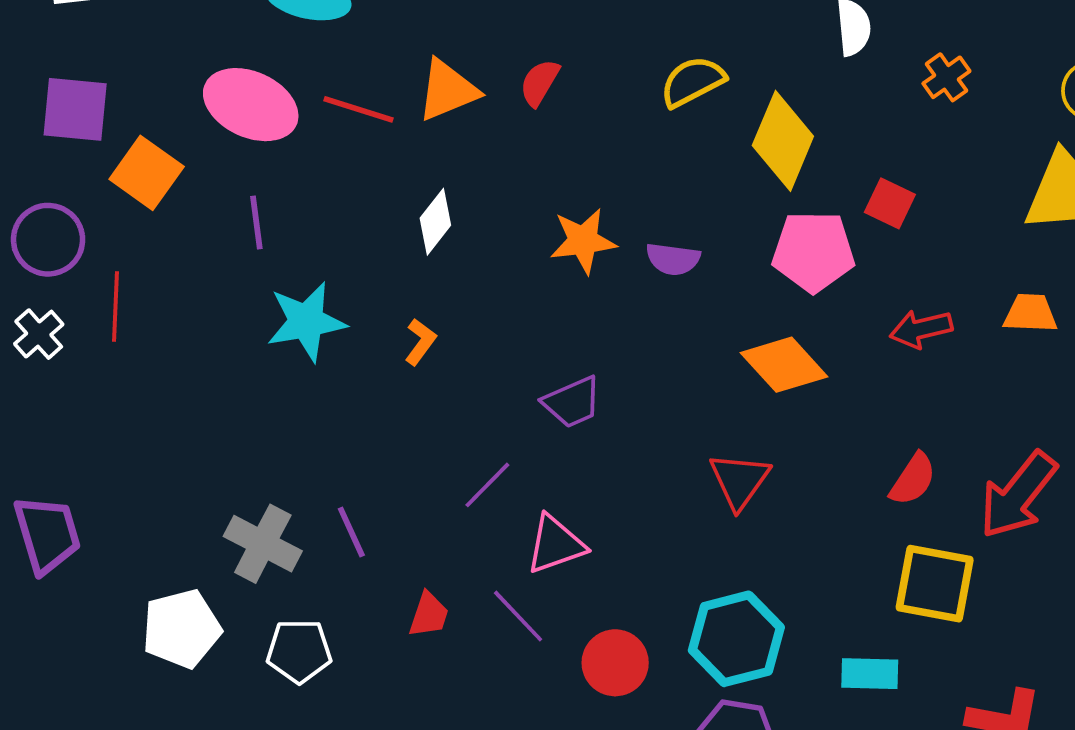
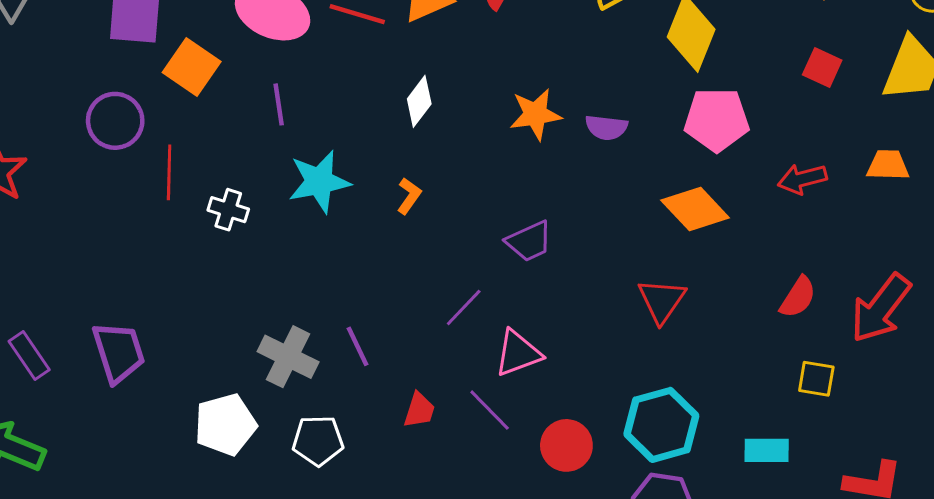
red square: (890, 203) -> (822, 67), moved
white cross: (39, 334) -> (228, 210), moved, turned -30
yellow square: (935, 584) -> (816, 379), size x0.6

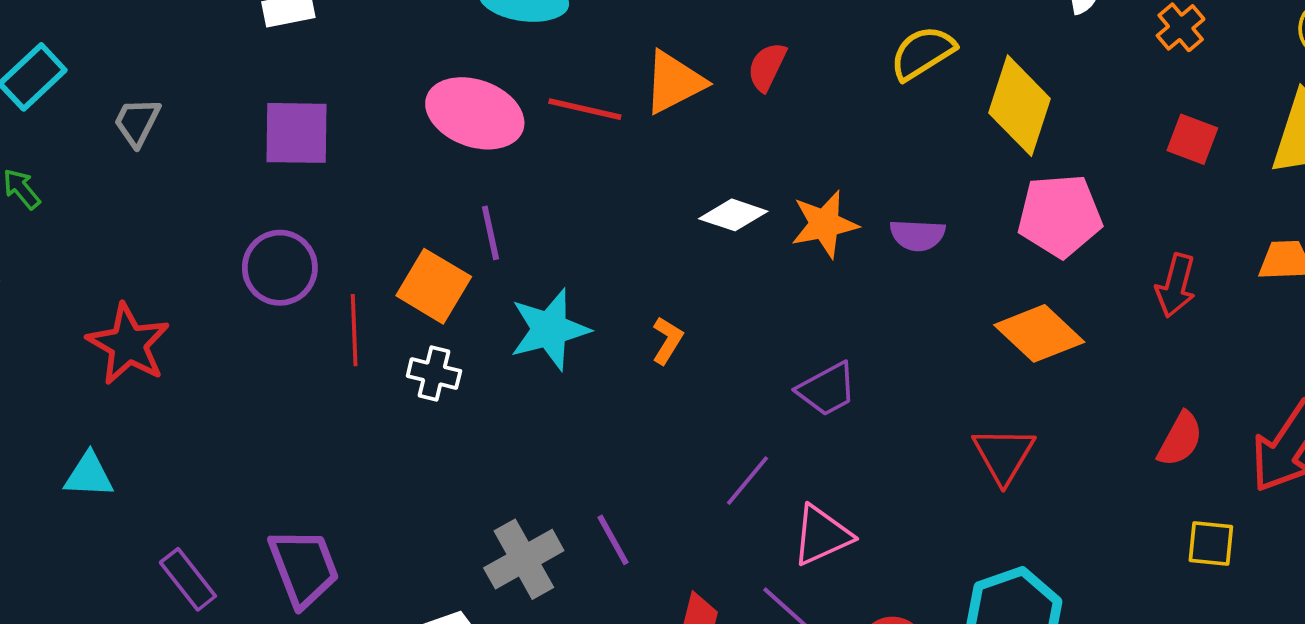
orange square: (192, 67) -> (434, 286), moved
white diamond: (419, 101) -> (733, 215), moved, turned 75
red arrow: (802, 179) -> (1176, 285), turned -57
gray cross: (288, 357) -> (524, 559), turned 38

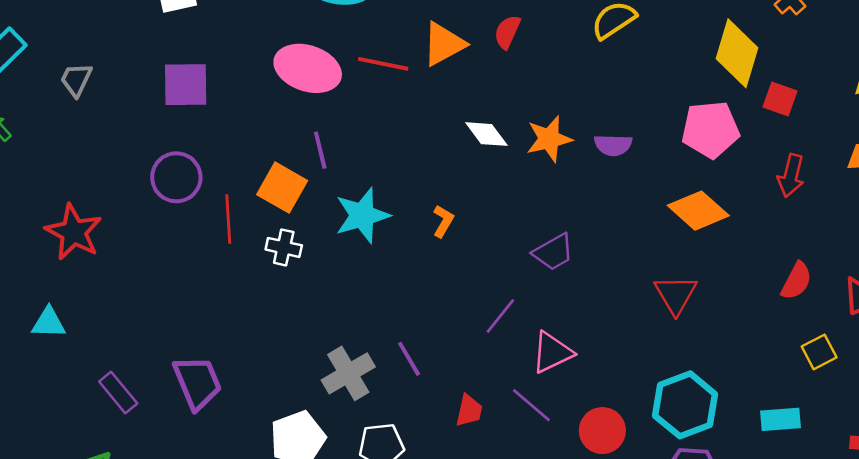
yellow diamond: (1020, 106) -> (737, 53), moved
red square: (1192, 139) -> (780, 99), moved
white diamond: (733, 215) -> (487, 134), turned 36
yellow square: (1211, 543) -> (819, 352), turned -32

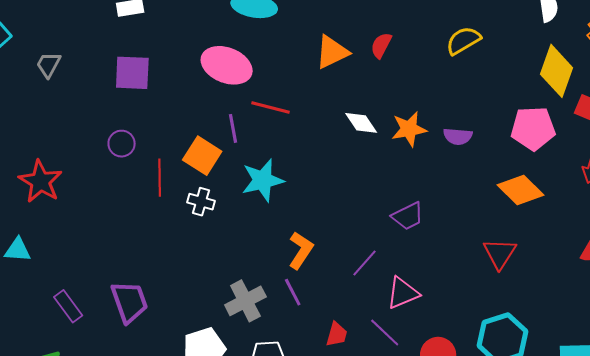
red line: (383, 64) -> (270, 107), moved
purple circle: (176, 177) -> (122, 144), size x0.7
orange L-shape: (443, 221) -> (301, 250), moved, size x1.5

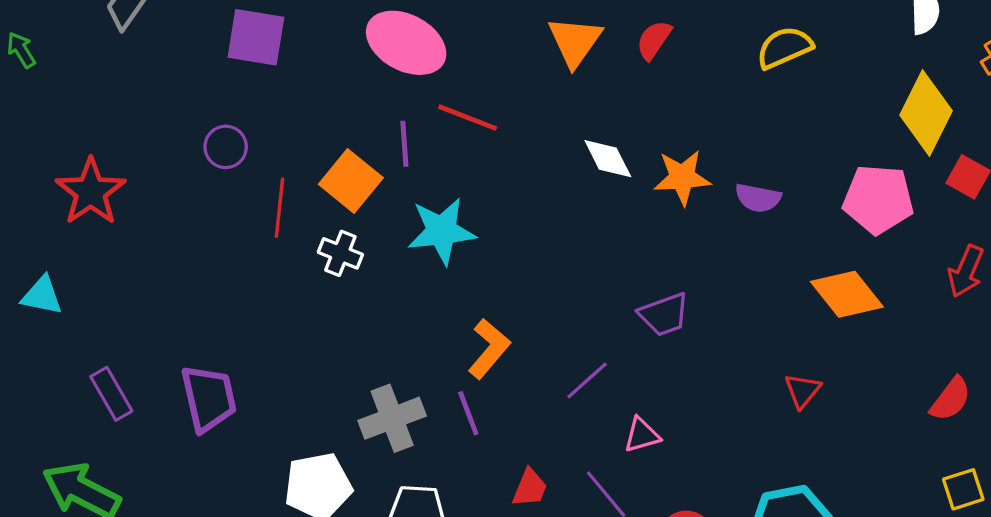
orange triangle: (332, 52) -> (575, 41), turned -36
red triangle: (500, 254) -> (802, 391), size x0.7
pink triangle: (403, 293) -> (642, 435), size x0.7

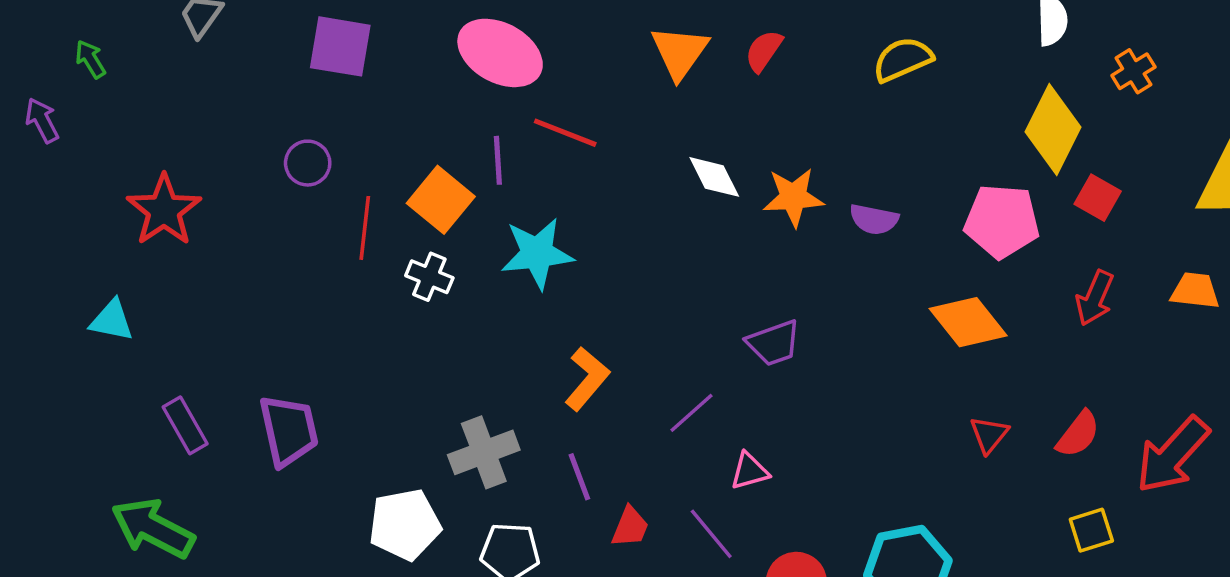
red triangle: (802, 391) -> (989, 435), moved
purple line: (468, 413) -> (579, 477), moved

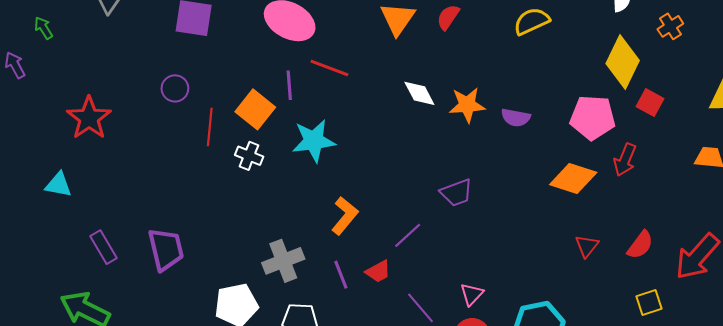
red arrow: (1095, 298) -> (625, 160), moved
orange diamond: (968, 322) -> (573, 179), turned -33
pink triangle: (749, 471) -> (472, 294), moved, turned -30
red trapezoid: (630, 527) -> (378, 271), moved, turned 40

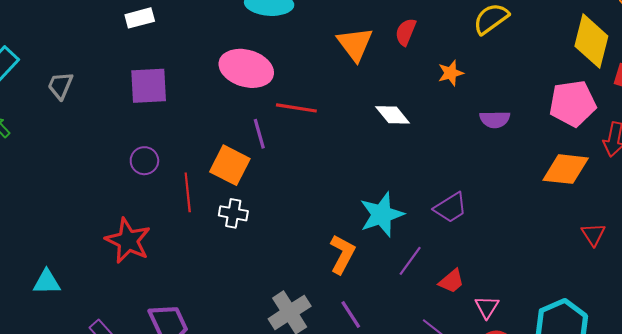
orange star: (467, 105) -> (451, 73), moved, size x0.7
red star: (89, 118) -> (128, 241), moved
cyan star: (314, 141) -> (382, 215), moved
red trapezoid: (378, 271) -> (451, 281), moved

